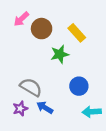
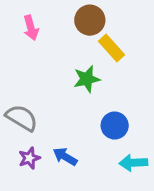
pink arrow: (21, 19) -> (31, 28), turned -63
brown circle: (42, 29) -> (90, 20), moved
gray semicircle: (31, 87) -> (22, 118), moved

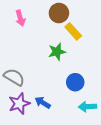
purple star: (29, 158) -> (19, 104), size x1.5

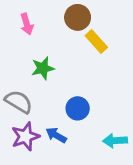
green star: (57, 52) -> (43, 68), moved
blue circle: (75, 82) -> (78, 108), moved

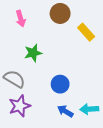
yellow rectangle: (96, 41) -> (86, 32), moved
blue arrow: (56, 135) -> (65, 111), moved

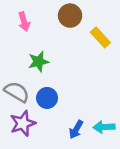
blue circle: (60, 84) -> (47, 98), moved
blue arrow: (65, 111) -> (76, 129), turned -91

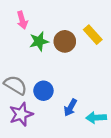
brown circle: (70, 16) -> (65, 41), moved
green star: (39, 62) -> (39, 41), moved
blue arrow: (76, 129) -> (70, 108), moved

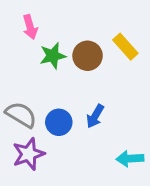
blue arrow: (70, 108) -> (95, 116), moved

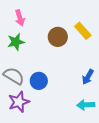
green star: (53, 56) -> (16, 42), moved
blue arrow: (95, 116) -> (88, 77), moved

